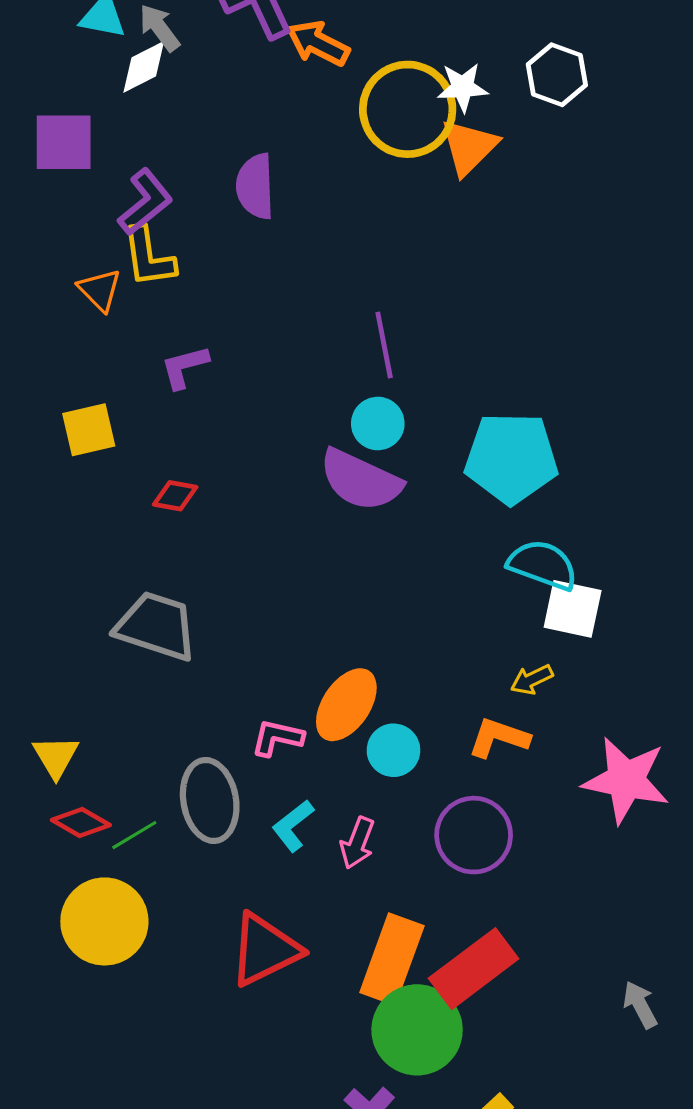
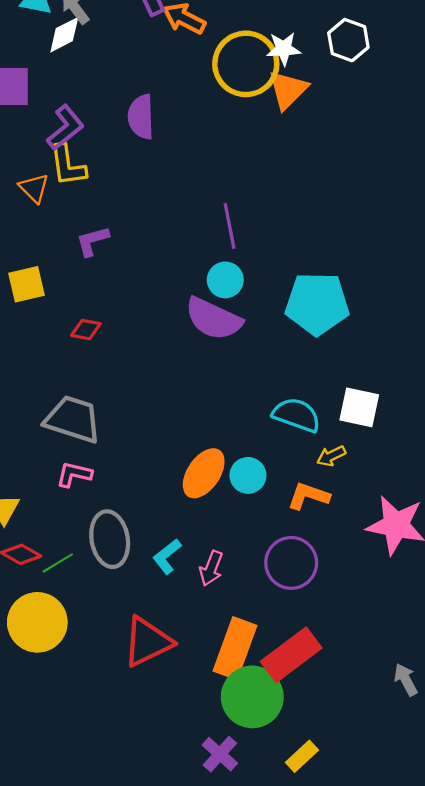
cyan semicircle: (543, 565) -> (297, 415), moved
pink L-shape: (277, 738) -> (74, 474), moved
cyan circle: (393, 750) -> (248, 475), moved

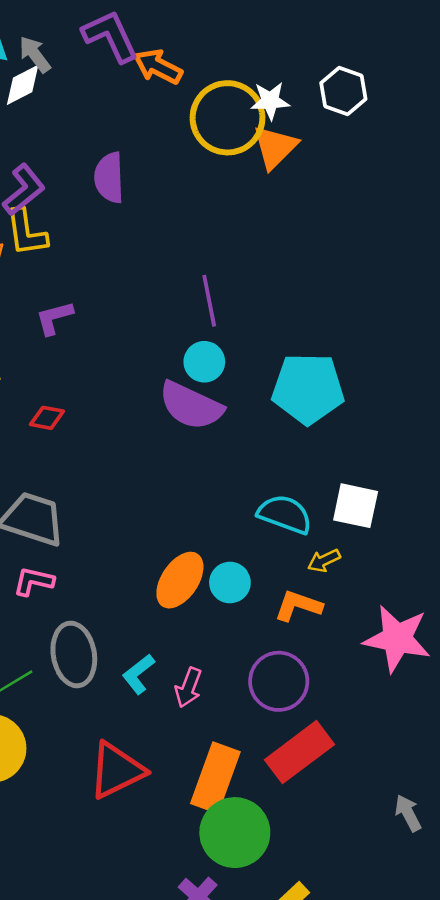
red rectangle: (291, 655) -> (299, 752), moved

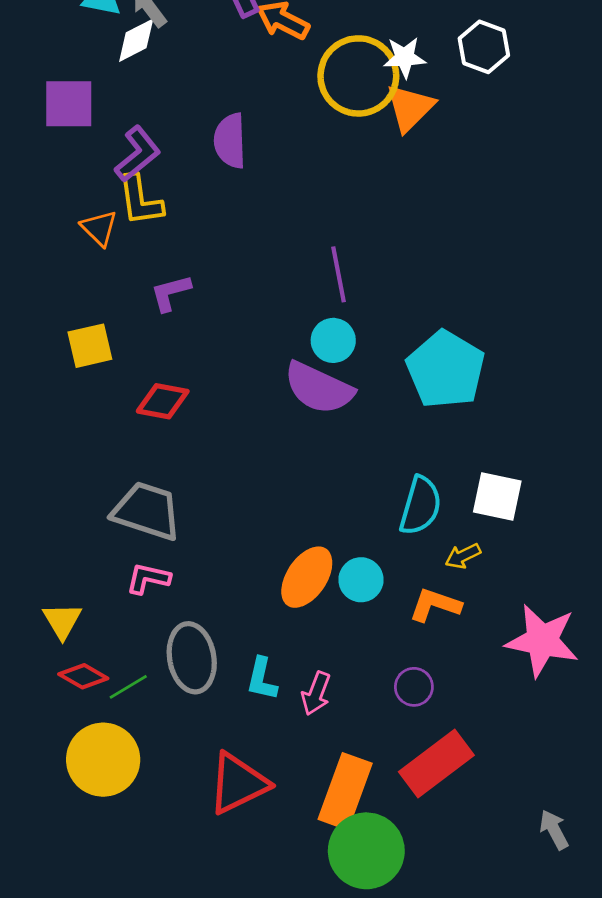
cyan pentagon: (308, 389) -> (446, 370), turned 30
red diamond: (47, 418) -> (163, 401), size x1.4
cyan semicircle: (285, 514) -> (420, 506), turned 86
cyan L-shape: (138, 674) -> (262, 679), turned -39
purple circle: (279, 681) -> (414, 687), size x0.6

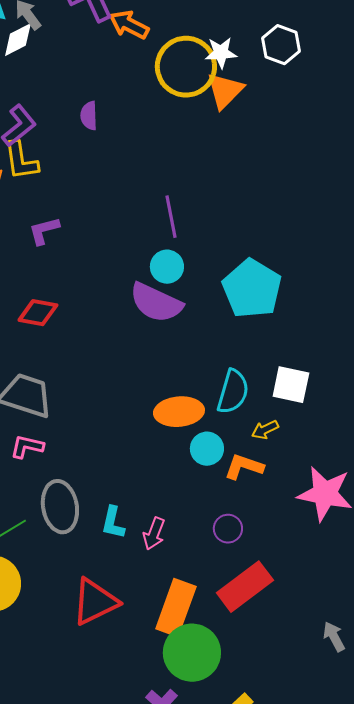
purple semicircle: (230, 141) -> (89, 116), size x0.7
orange ellipse: (307, 577) -> (179, 412), moved, turned 51
cyan circle: (361, 580) -> (207, 449), moved

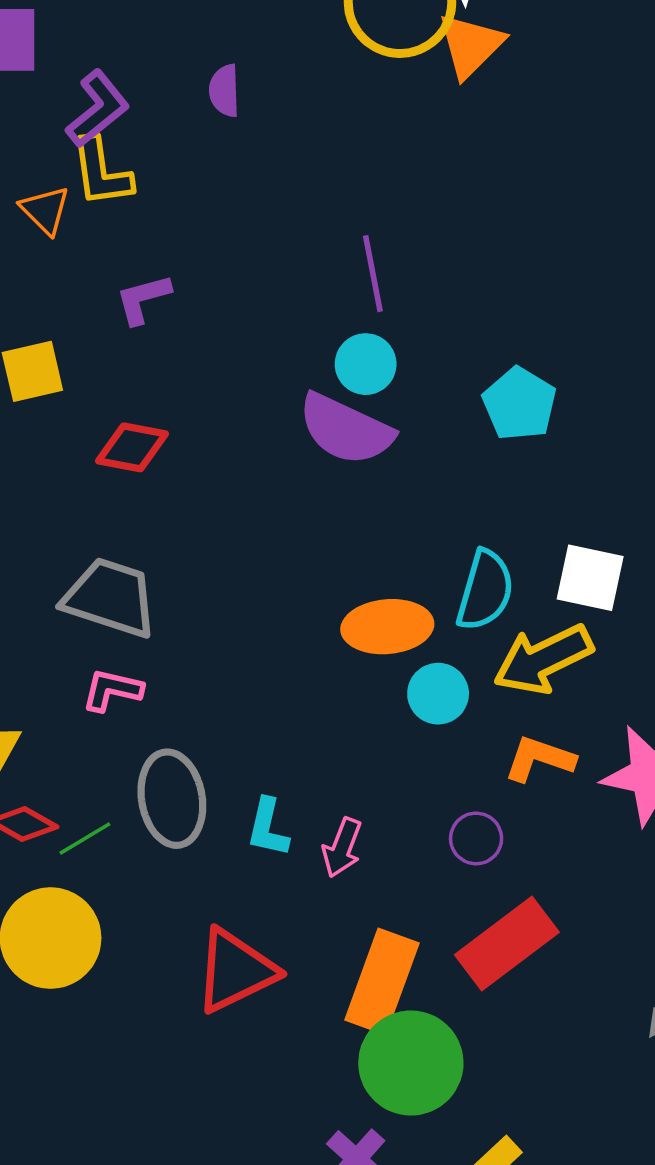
cyan pentagon: (252, 289) -> (520, 404), size x0.7
yellow arrow: (265, 430) -> (543, 659), size x2.0
orange L-shape: (244, 467) -> (539, 759), moved

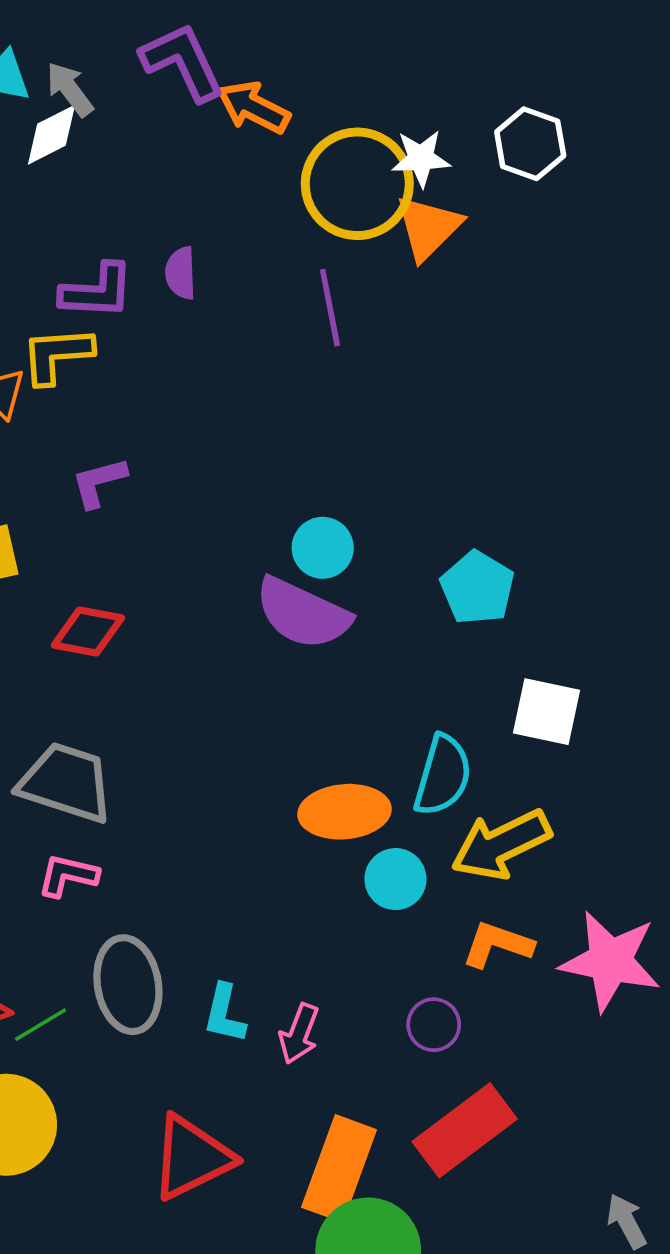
purple L-shape: (98, 109) -> (97, 291), moved, turned 42
yellow L-shape: (101, 172) -> (57, 355), turned 94
purple line: (373, 274) -> (330, 308), moved
white square: (590, 578) -> (547, 712), moved

